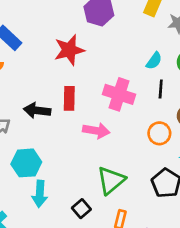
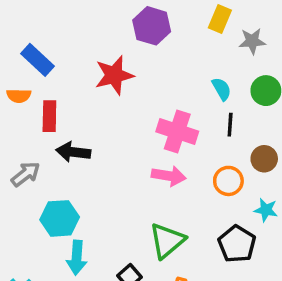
cyan semicircle: (154, 61) -> (222, 89), turned -66
red rectangle: (69, 98) -> (49, 116), moved
pink arrow: (96, 131) -> (169, 176), moved

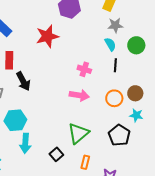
gray star: (252, 41) -> (115, 25), moved
pink cross: (177, 131) -> (84, 69), size x0.6
black arrow: (73, 152) -> (23, 81), turned -126
brown circle: (264, 159) -> (135, 93), moved

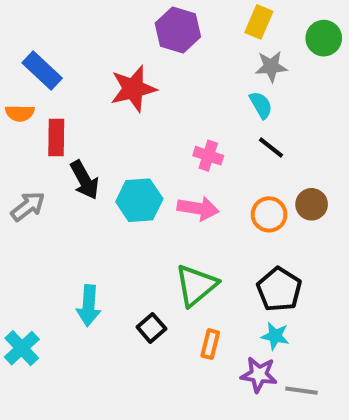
green circle: (136, 45) -> (324, 38), moved
black line: (115, 65) -> (271, 148), turned -56
cyan star: (136, 115) -> (275, 336), moved
cyan hexagon: (15, 120) -> (139, 200), moved

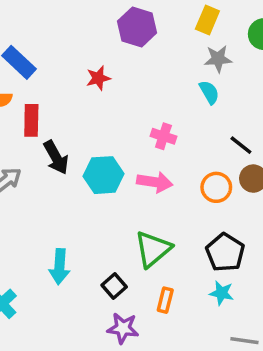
red star: (133, 89) -> (98, 78), size x0.6
black line: (271, 148) -> (241, 145), moved
purple star: (259, 375) -> (123, 328), moved

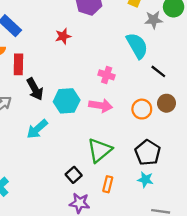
gray star: (218, 59) -> (154, 20), moved
cyan semicircle: (209, 92) -> (137, 46), size x1.6
black line: (241, 145) -> (158, 71), moved
cyan arrow: (60, 267) -> (37, 129), moved, turned 45

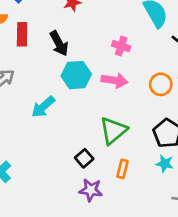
black arrow: (35, 89) -> (59, 43), moved

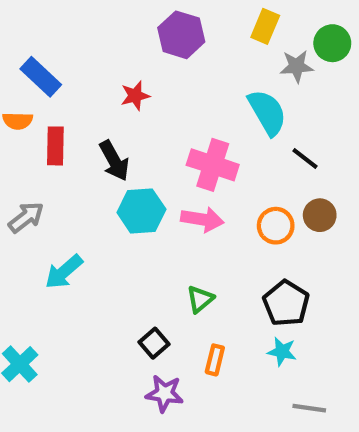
pink cross: (121, 46) -> (213, 165), size x1.6
cyan arrow: (43, 107) -> (64, 272), moved
green triangle: (113, 131) -> (200, 299), size x0.6

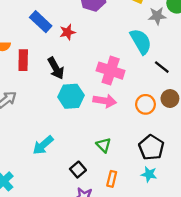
blue rectangle: (41, 77) -> (41, 22), moved
cyan arrow: (64, 272) -> (43, 145), moved
green triangle: (200, 299) -> (104, 145), turned -35

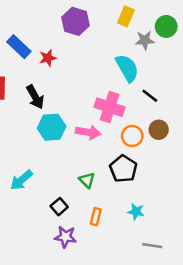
pink cross: (111, 71) -> (110, 107), moved
black pentagon: (151, 147) -> (123, 169), moved

